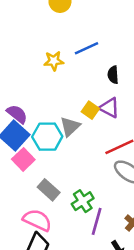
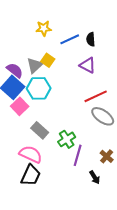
blue line: (87, 48) -> (70, 39), moved
yellow square: (90, 110) -> (48, 60), moved
gray triangle: (70, 127) -> (35, 65), moved

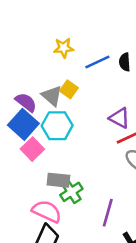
gray triangle: (35, 65) -> (52, 96), turned -36
purple triangle: (88, 65) -> (119, 118), moved
gray rectangle: (40, 130) -> (58, 180), turned -36
green cross: (67, 139) -> (71, 192), moved

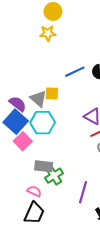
yellow star: (64, 48) -> (48, 33), moved
yellow square: (69, 89) -> (52, 94), turned -32
pink semicircle: (47, 211) -> (34, 191), size x0.6

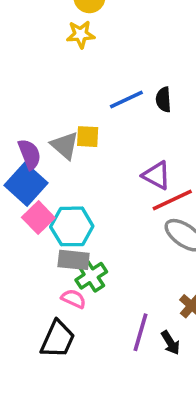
purple semicircle: (18, 104) -> (29, 154), turned 30
cyan hexagon: (43, 123) -> (72, 226), moved
pink semicircle: (34, 191) -> (74, 299), moved
purple line: (83, 192) -> (141, 332), moved

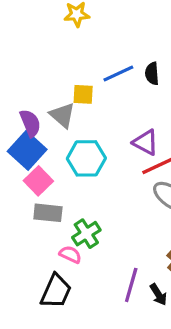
yellow square: (88, 137) -> (83, 94), moved
cyan hexagon: (72, 226) -> (86, 158), moved
gray rectangle: (74, 260) -> (48, 213), moved

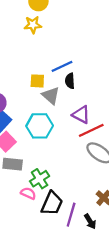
black semicircle: (152, 74) -> (70, 81), moved
gray triangle: (62, 115) -> (51, 96), moved
black trapezoid: (56, 291) -> (52, 203), moved

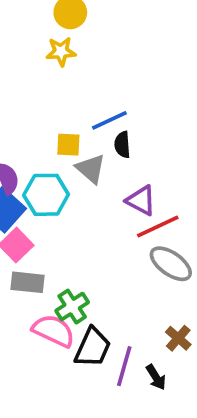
cyan hexagon: (40, 126) -> (46, 195), moved
pink semicircle: (28, 193) -> (54, 331), size x1.6

